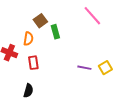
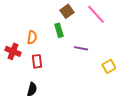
brown square: (40, 21) -> (67, 11), moved
purple line: (84, 68) -> (81, 48), moved

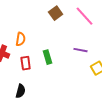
green rectangle: (59, 30) -> (48, 57), moved
purple line: (81, 48) -> (81, 50), moved

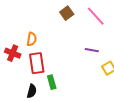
green rectangle: (48, 57) -> (52, 82), moved
red rectangle: (26, 63) -> (37, 63), size x1.5

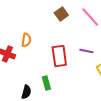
red rectangle: (37, 63) -> (59, 56), moved

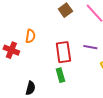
green rectangle: (46, 83) -> (60, 75), moved

